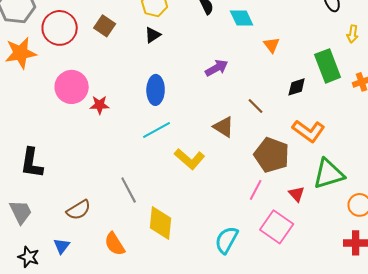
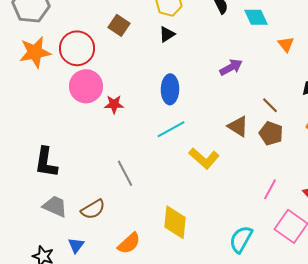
red circle: (60, 28) -> (77, 48), moved
brown pentagon: (272, 155) -> (271, 133), moved, size x0.7
gray line: (129, 190) -> (125, 173), moved
gray trapezoid: (21, 212) -> (55, 206), moved, turned -40
orange semicircle: (115, 244) -> (129, 243), turned -100

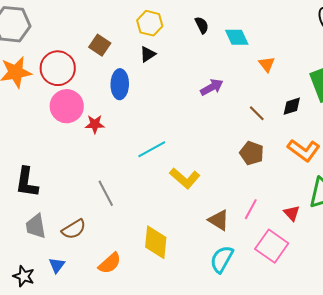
blue ellipse: (170, 89) -> (120, 84), moved
brown line: (270, 105) -> (257, 113), moved
brown triangle: (238, 126) -> (219, 220), moved
gray trapezoid: (55, 206) -> (36, 226), turned -124

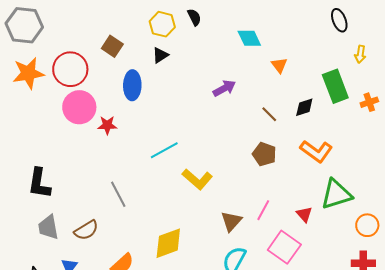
black semicircle: (202, 25) -> (194, 17), moved
brown triangle: (219, 220) -> (231, 221), turned 40
yellow diamond: (156, 242) -> (168, 243), turned 64

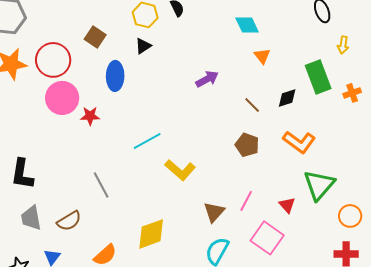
cyan diamond: (249, 38) -> (247, 25), moved
green triangle: (336, 194) -> (319, 185), turned -32

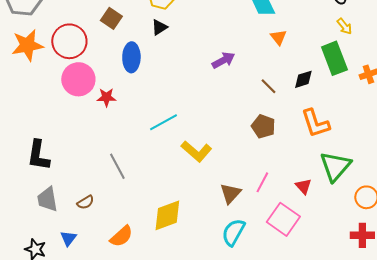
yellow arrow: (343, 45) -> (344, 26), moved, turned -48
orange L-shape: (299, 142) -> (315, 123), turned 36
brown semicircle: (69, 221) -> (85, 202), size x0.7

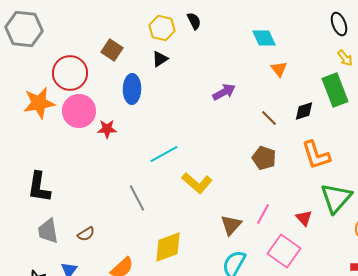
orange star: (27, 45) -> (39, 103), moved
gray line: (117, 166) -> (137, 198), moved

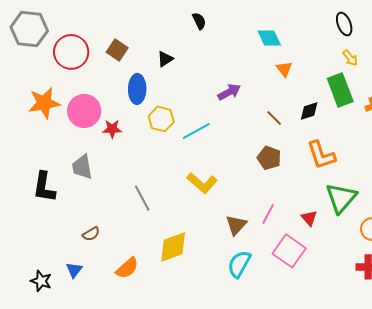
yellow hexagon: (162, 28) -> (161, 119), moved
red circle: (70, 73) -> (71, 52), moved
cyan line: (164, 154) -> (196, 131), moved
gray trapezoid: (48, 231) -> (82, 167), moved

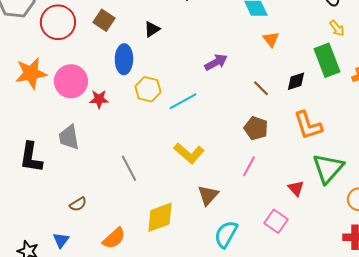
pink line: (268, 214) -> (249, 166), moved
brown triangle: (236, 225) -> (208, 195), moved
pink square: (289, 251) -> (276, 221), size x0.7

